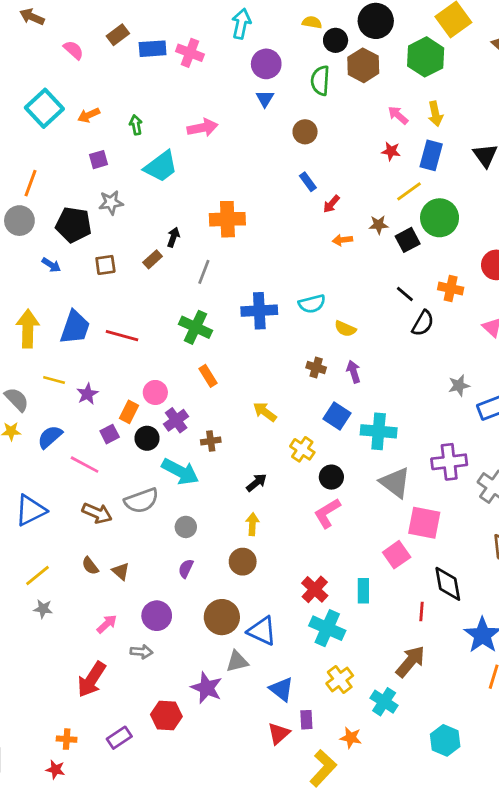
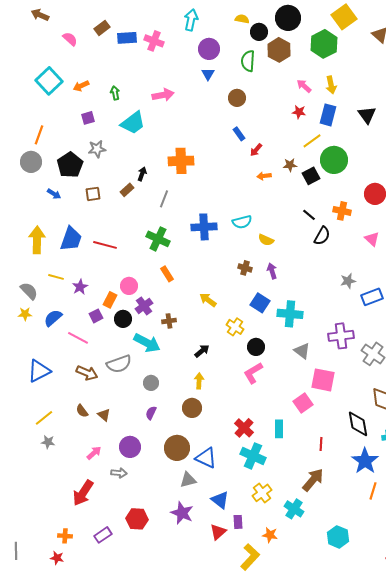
black pentagon: (74, 225) -> (70, 165), turned 30
gray triangle: (395, 483) -> (302, 351), size x0.7
black diamond: (448, 584) -> (358, 424), moved
purple star: (207, 688) -> (182, 513), moved

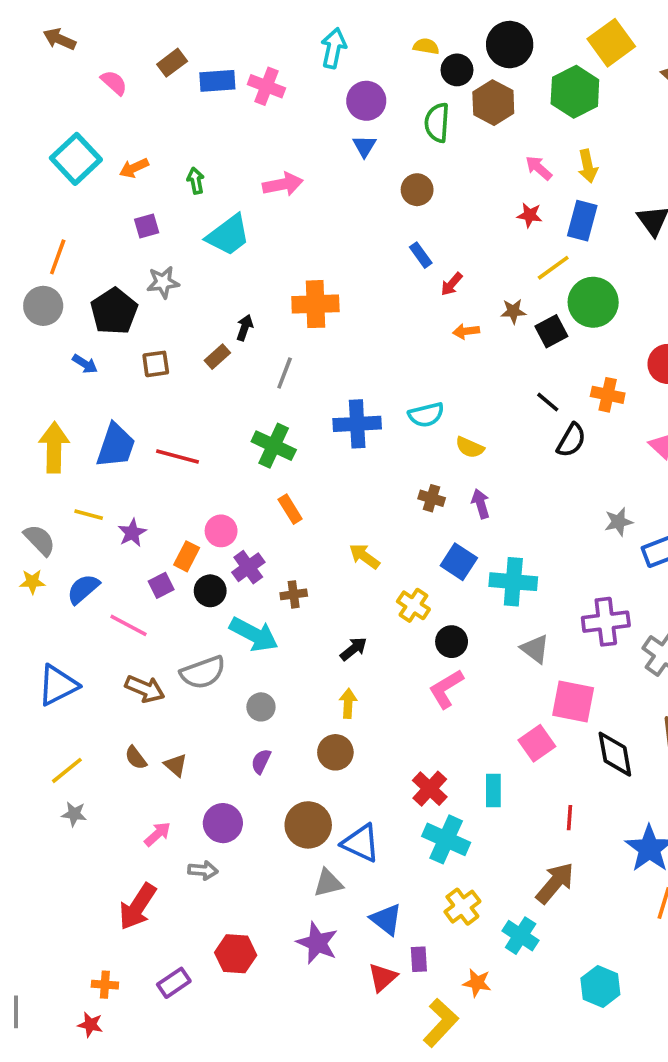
black diamond: (358, 424) -> (615, 754), moved

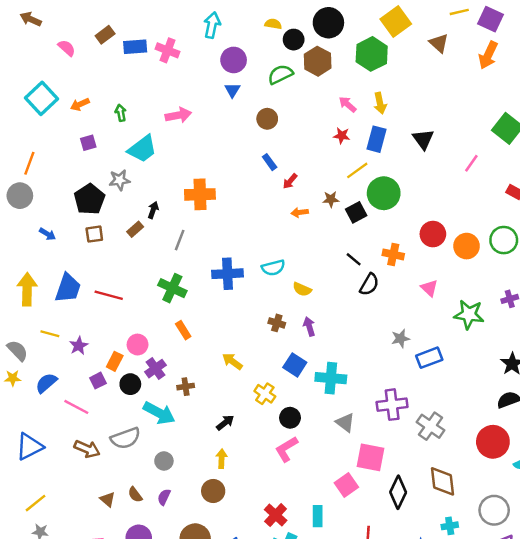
green semicircle: (437, 123) -> (280, 74), turned 60
gray star: (163, 282) -> (120, 180), moved
black pentagon: (114, 311) -> (89, 199), moved
black diamond: (615, 754) -> (398, 492), turned 36
brown semicircle: (136, 758) -> (135, 495), moved

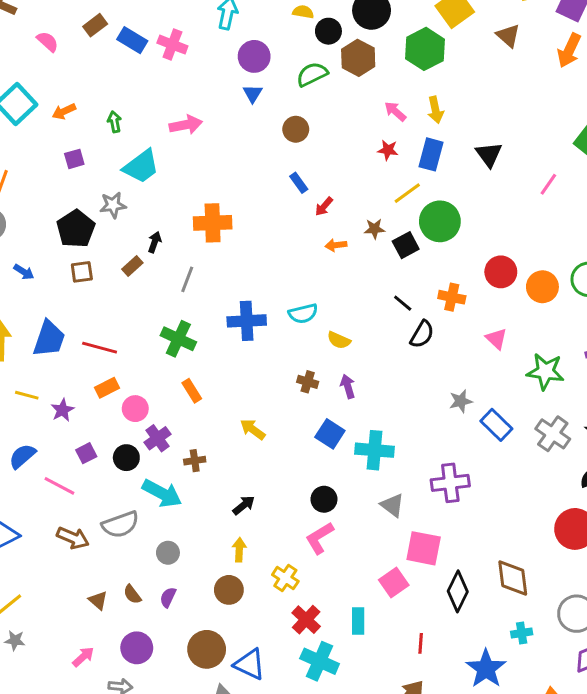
blue rectangle: (135, 47) -> (132, 40), turned 35
blue rectangle: (429, 358) -> (496, 425), turned 65
orange rectangle: (115, 361) -> (107, 388), moved, turned 36
yellow cross: (265, 394) -> (285, 578), moved
gray cross: (430, 426) -> (553, 434), moved

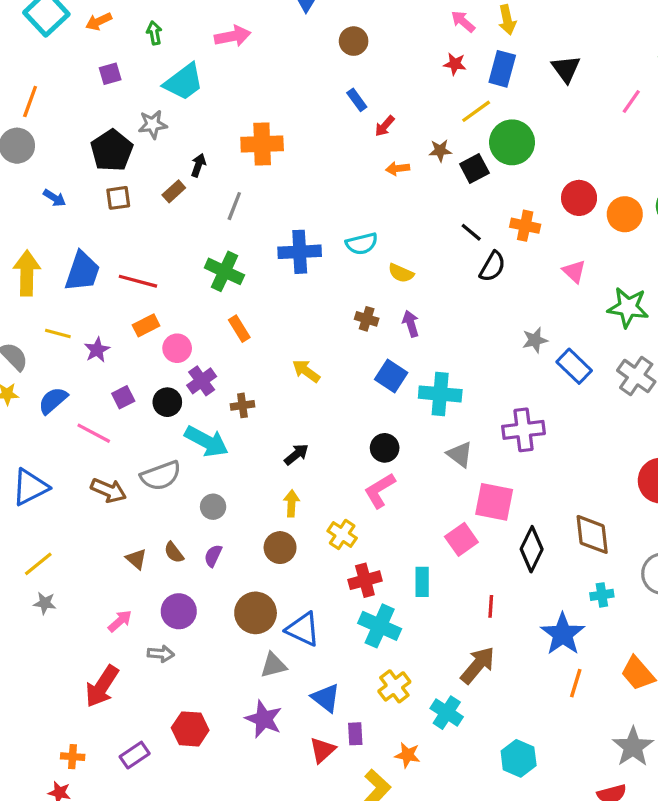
red cross: (306, 620) -> (365, 580), turned 32

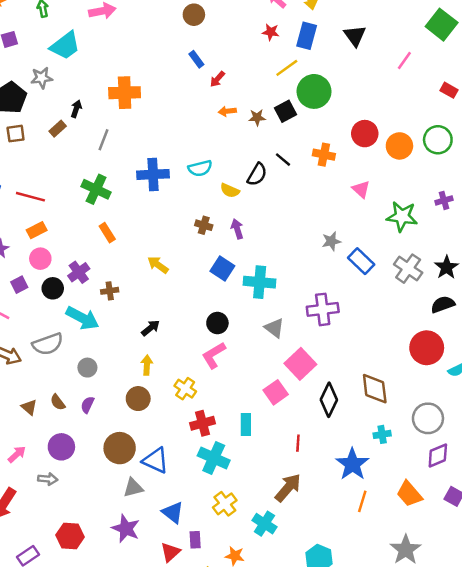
brown star: (440, 151) -> (257, 117), moved
black semicircle: (492, 267) -> (257, 174), moved
pink circle: (177, 348) -> (40, 259), moved
pink square: (494, 502) -> (300, 364), turned 36

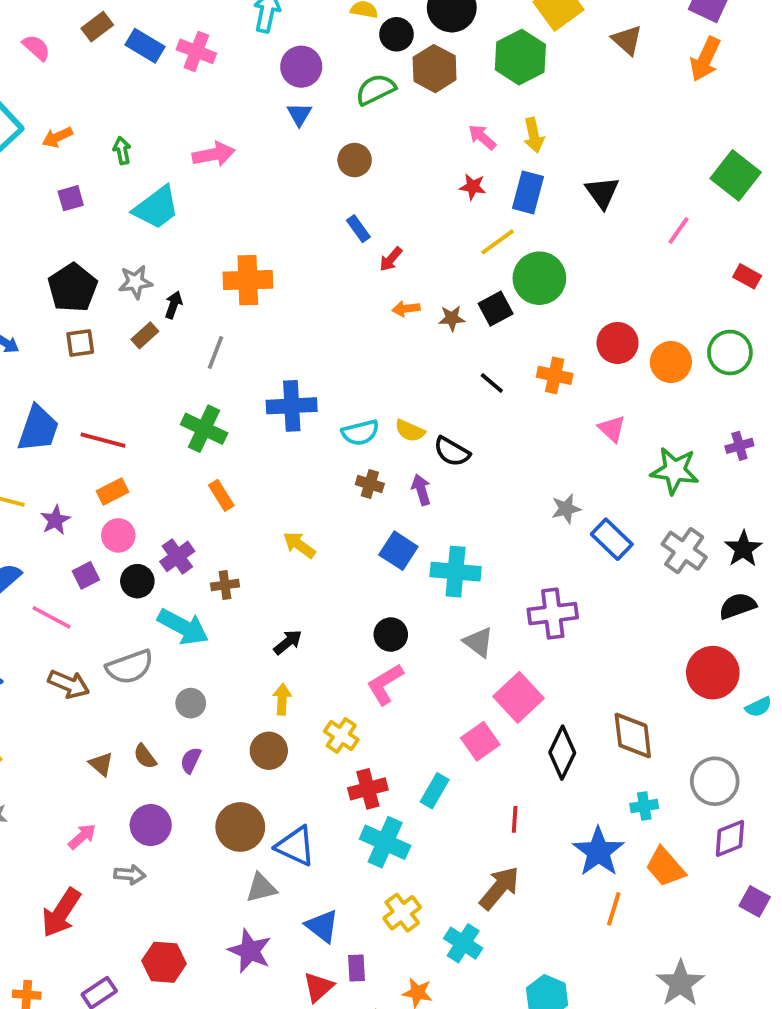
gray star: (42, 78) -> (135, 282), moved
cyan semicircle: (200, 168) -> (360, 433), moved
black semicircle: (257, 174) -> (452, 452), moved, turned 90
cyan rectangle: (246, 425) -> (435, 791), turned 30
orange trapezoid: (409, 494) -> (665, 867), moved

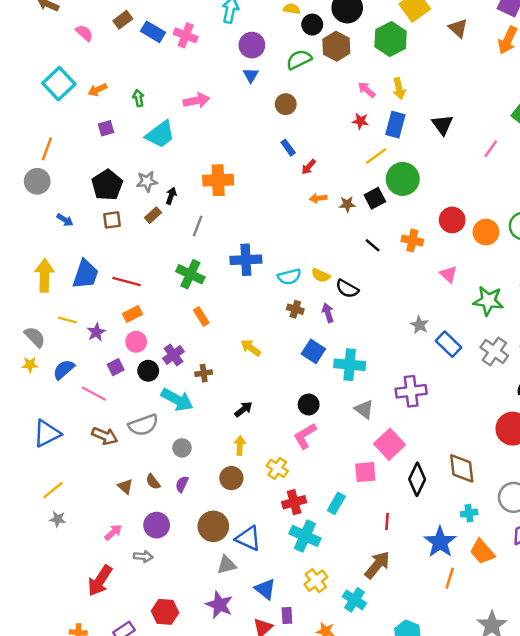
gray star: (566, 509) -> (420, 325), turned -30
pink square: (480, 741) -> (365, 472), turned 30

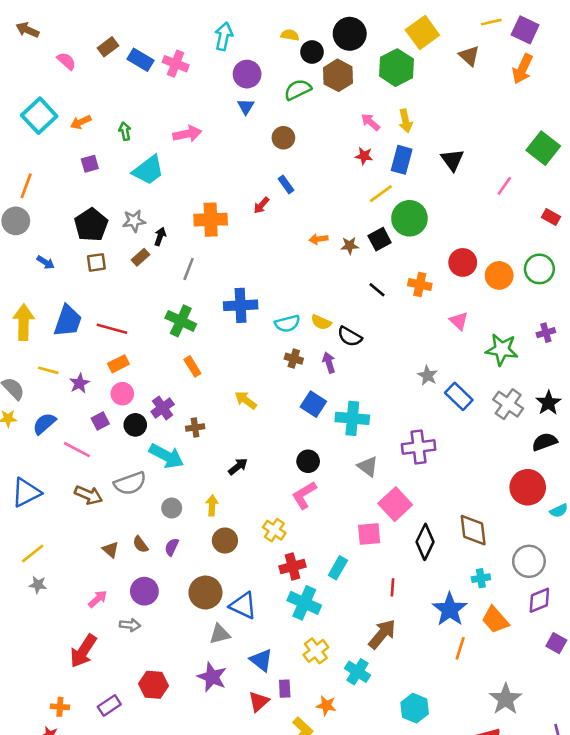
red arrow: (309, 167) -> (261, 205), moved
yellow arrow: (240, 446) -> (212, 505), moved

